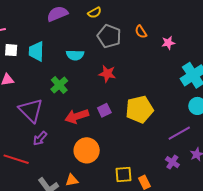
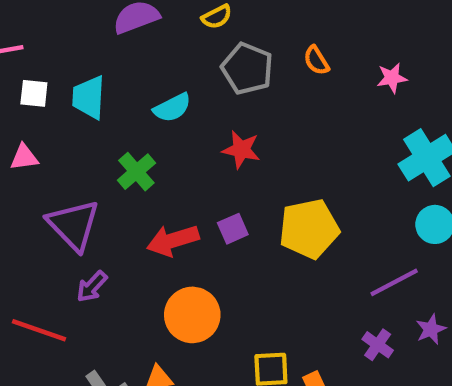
pink star: (168, 43) -> (392, 78), moved
cyan semicircle: (75, 55) -> (172, 108), turned -30

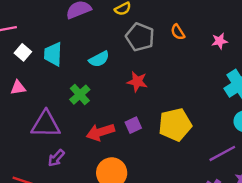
white square: (34, 93) -> (23, 52), turned 35
purple triangle: (74, 225) -> (46, 124), turned -44

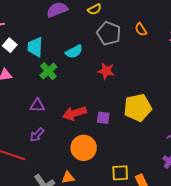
green cross: (80, 95) -> (48, 71), moved
purple triangle: (46, 124) -> (37, 105), moved, size x0.6
purple square: (133, 125) -> (103, 118), moved, turned 32

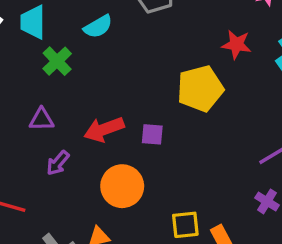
red star: (106, 71) -> (236, 44), moved
yellow pentagon: (138, 108) -> (200, 89), moved
purple arrow: (37, 135) -> (58, 163), moved

